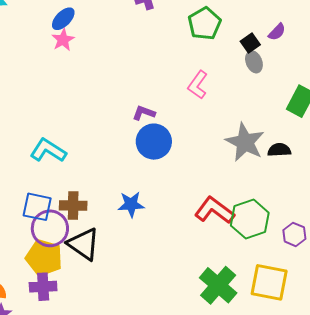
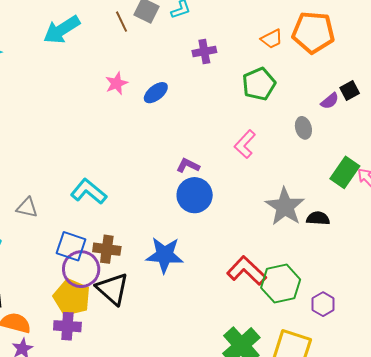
blue ellipse: (63, 19) -> (156, 93), moved
black square: (250, 43) -> (350, 91), moved
blue star: (131, 204) -> (165, 255), size x1.4

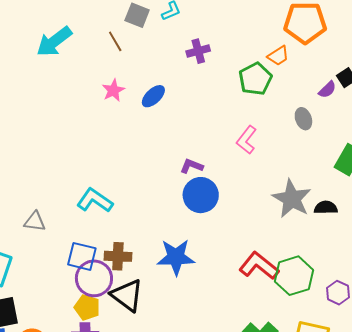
brown line: (122, 22) -> (115, 41), moved
orange trapezoid: (272, 39) -> (278, 56), moved
yellow pentagon: (72, 297) -> (87, 307), size x0.7

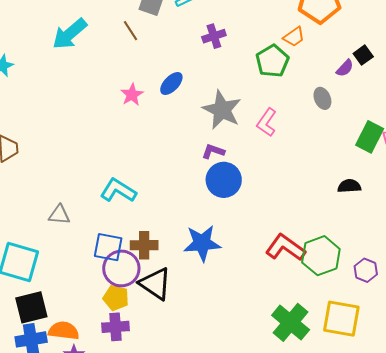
pink star: (113, 90) -> (132, 95), moved
gray star: (292, 199) -> (222, 110), moved

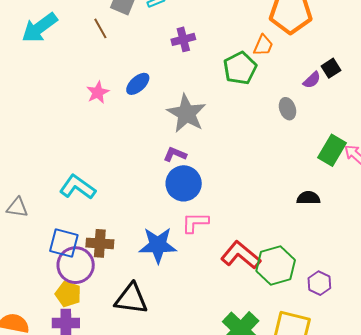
orange trapezoid: (294, 37) -> (263, 45), turned -35
pink L-shape: (267, 122) -> (195, 223), moved, turned 52
black triangle: (155, 284) -> (131, 299), moved, turned -30

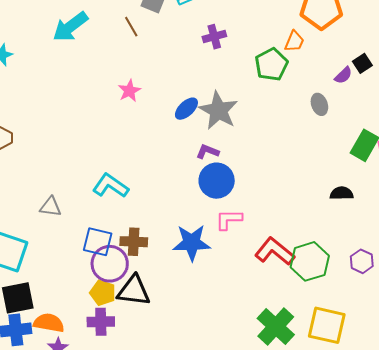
blue ellipse: (138, 84) -> (186, 109), moved
purple hexagon: (319, 283) -> (362, 261), moved
black triangle: (131, 299) -> (134, 291), moved

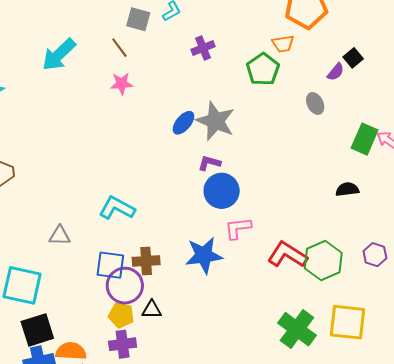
orange trapezoid: (294, 41) -> (283, 44), turned 65
pink star: (129, 91) -> (122, 84), moved, turned 30
black triangle: (134, 291) -> (152, 310), size x0.6

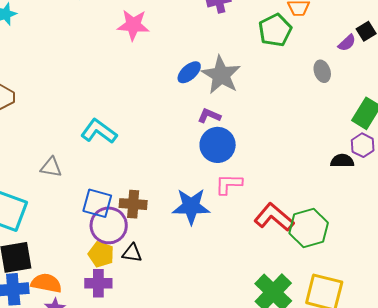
pink star: (122, 84) -> (133, 25), size x1.4
cyan L-shape: (117, 208) -> (99, 131), moved
purple hexagon: (375, 255) -> (363, 145), moved

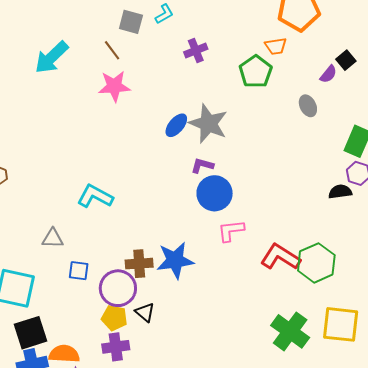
blue square: (97, 203) -> (79, 271), moved, size x0.7
blue star: (191, 206) -> (175, 260), moved
black triangle: (132, 253) -> (145, 312), turned 40

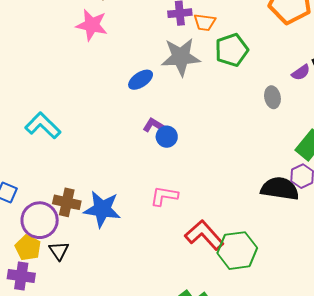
orange trapezoid: (276, 46) -> (205, 22), moved
gray star: (208, 124) -> (181, 57), moved, turned 30
black semicircle: (340, 192) -> (280, 189), size x1.6
blue circle: (215, 193) -> (167, 137), moved, size x0.6

